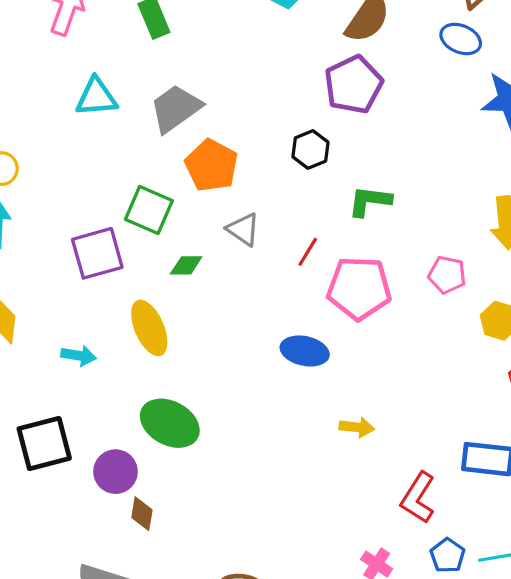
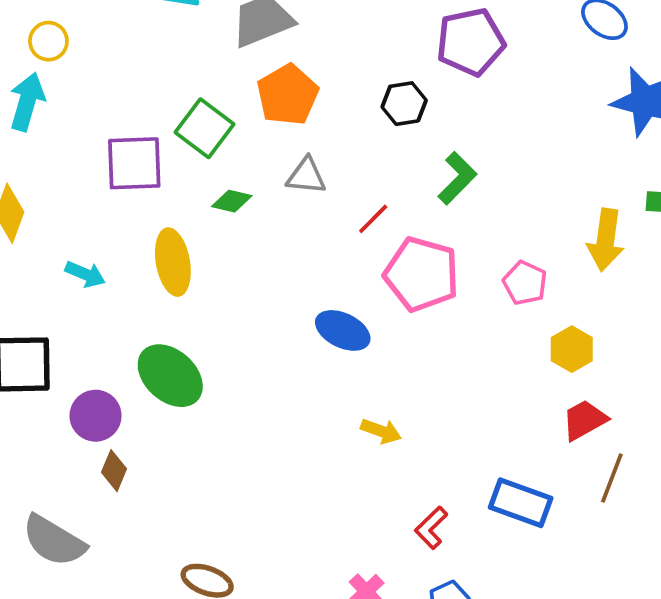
green L-shape: (370, 201) -> (457, 178), turned 114
gray triangle: (243, 229) -> (306, 176), turned -42
red L-shape: (418, 498) -> (431, 528), size x0.7

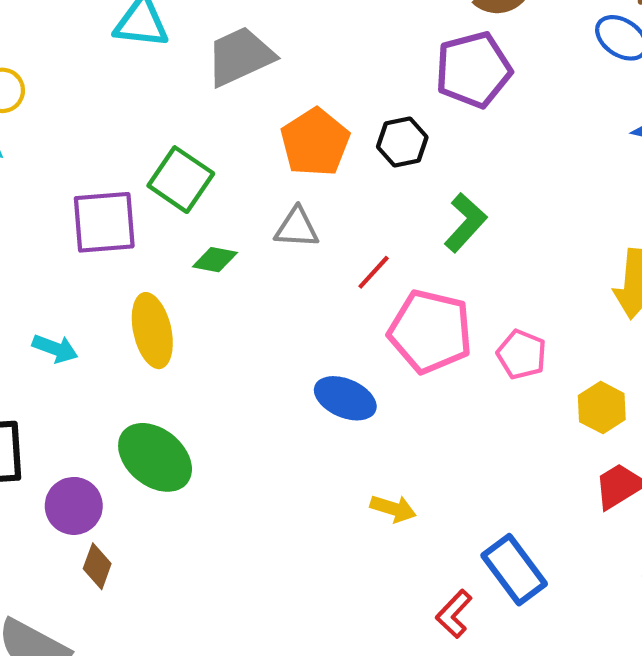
orange pentagon: (288, 95) -> (315, 142), moved
pink pentagon: (525, 283) -> (522, 354), moved
blue rectangle: (521, 503) -> (514, 570), moved, turned 36

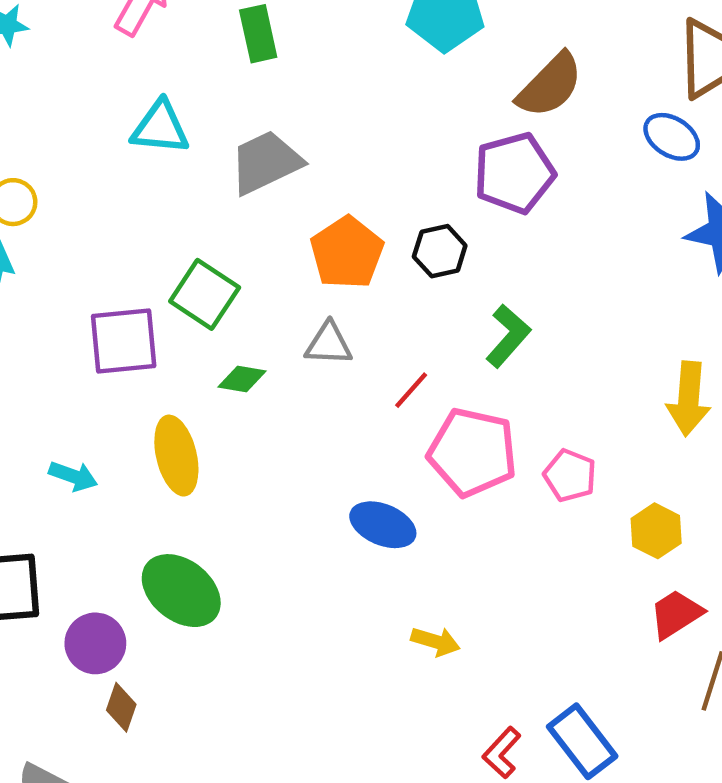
blue rectangle: (514, 570) -> (582, 741), moved

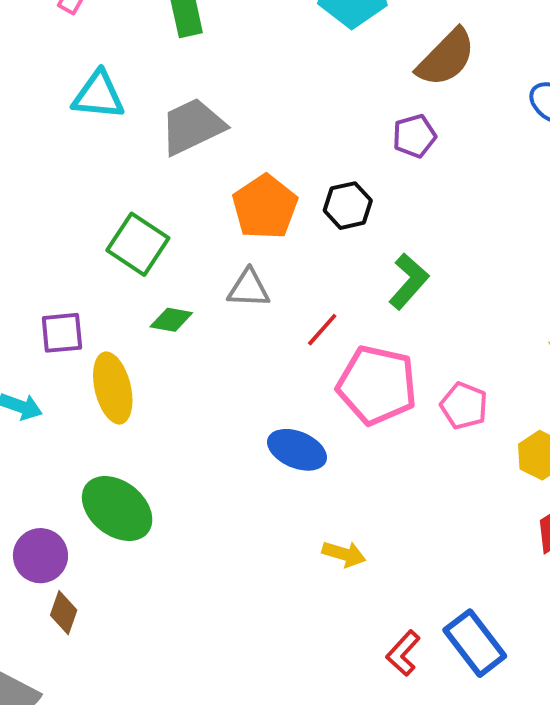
purple pentagon: (514, 173) -> (414, 136), size x0.6
purple square: (124, 341) -> (62, 333), moved, size x0.7

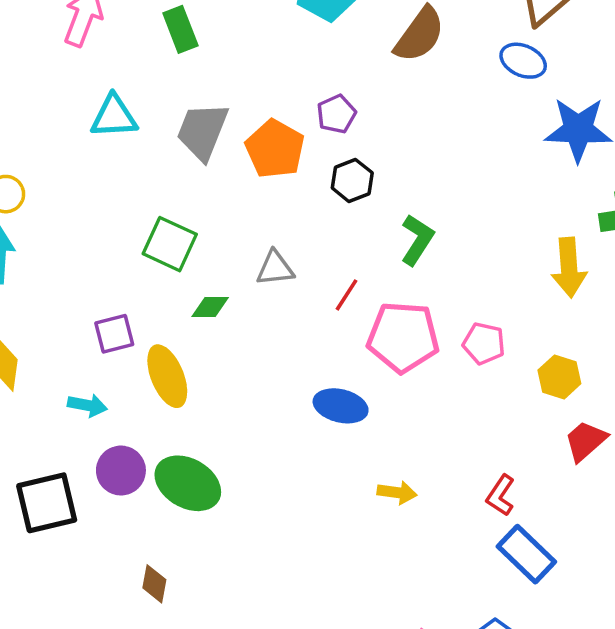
gray trapezoid: (192, 126) -> (202, 131), turned -34
purple pentagon: (414, 136) -> (336, 114), moved
orange pentagon: (265, 207) -> (275, 149), moved
purple circle: (40, 556) -> (121, 471), moved
red L-shape: (403, 653) -> (501, 495), moved

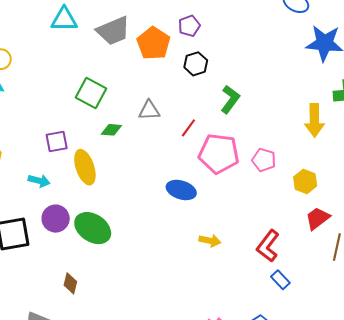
gray trapezoid: (202, 131) -> (113, 31), turned -138
red L-shape: (501, 495) -> (268, 246), size x1.4
blue rectangle: (526, 554) -> (280, 280), size x0.6

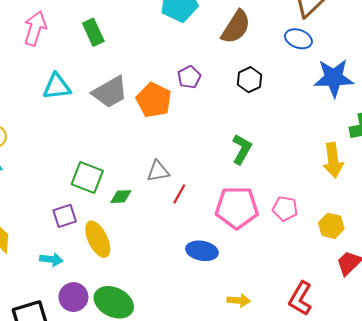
black hexagon: (196, 64) -> (249, 80), moved
green square: (91, 93) -> (87, 178), moved
red line: (188, 128) -> (179, 194), moved

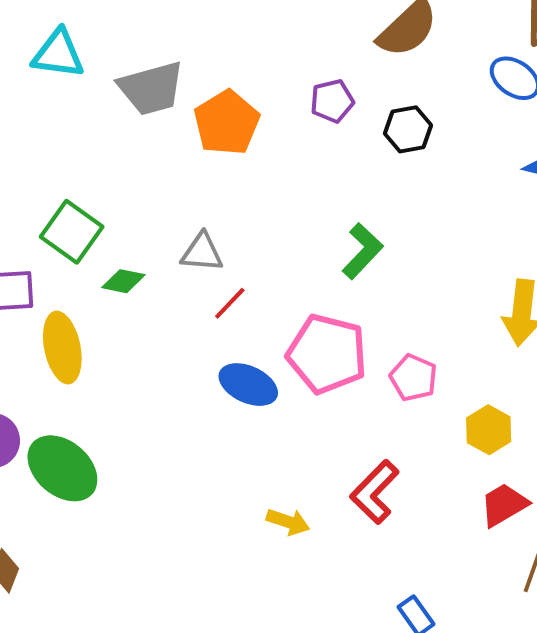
purple pentagon: (189, 77) -> (332, 101), moved
blue ellipse: (202, 251) -> (248, 385), moved
red L-shape: (300, 298) -> (375, 492), moved

